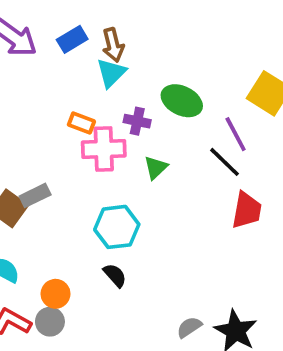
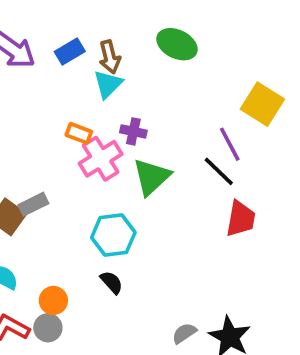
green ellipse: (182, 101) -> (177, 44), moved
pink cross: (104, 149) -> (101, 159), turned -30
green triangle: (156, 168) -> (152, 177), size x1.6

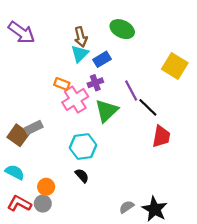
blue rectangle: (70, 51) -> (102, 59), moved
purple cross: (133, 131) -> (95, 83), turned -32
purple line: (230, 144) -> (131, 91), moved

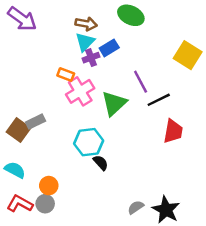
brown arrow: (81, 37) -> (86, 24), turned -66
purple cross: (95, 83) -> (91, 58), moved
black line: (148, 107) -> (159, 100), turned -70
black semicircle: (82, 176) -> (101, 163), moved

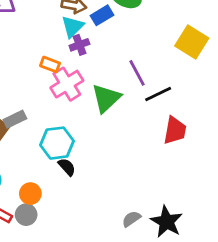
blue rectangle: (109, 48) -> (102, 15), moved
cyan hexagon: (89, 142) -> (57, 143), moved
black semicircle: (101, 163) -> (67, 167), moved

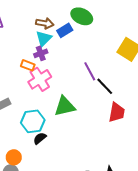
purple cross: (79, 45) -> (41, 53), moved
black line: (158, 94) -> (105, 86), turned 72
green triangle: (106, 98) -> (65, 106), moved, turned 30
black semicircle: (67, 167) -> (40, 138), turned -88

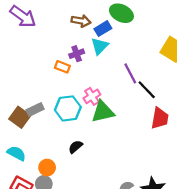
cyan triangle: (44, 38) -> (100, 46), moved
pink cross: (40, 79) -> (92, 96), moved, size x0.7
cyan hexagon: (33, 121) -> (68, 108), moved

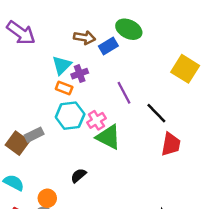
cyan triangle: (100, 46) -> (62, 65), moved
purple line: (130, 73) -> (124, 93), moved
cyan hexagon: (68, 108) -> (70, 116), moved
green triangle: (103, 112) -> (108, 137), turned 40

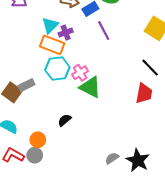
orange rectangle: (64, 88) -> (52, 45), size x1.6
purple line: (124, 93) -> (104, 30), moved
black line: (156, 113) -> (150, 68), moved

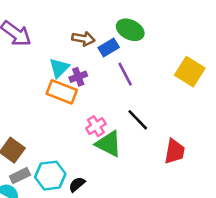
black line: (150, 68) -> (138, 120), moved
cyan hexagon: (57, 69) -> (50, 176), moved
gray rectangle: (26, 85) -> (20, 176), moved

